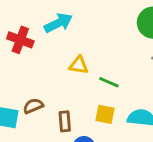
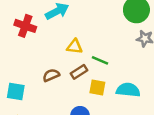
brown semicircle: (33, 106) -> (51, 75), moved
brown rectangle: (65, 121) -> (79, 72), moved, turned 63

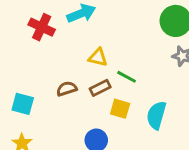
cyan semicircle: (128, 90) -> (156, 115), turned -85

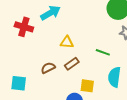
green line: (127, 77) -> (103, 52), moved
yellow square: (120, 109) -> (87, 86), moved

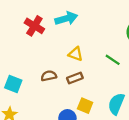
green line: (103, 52) -> (113, 60), moved

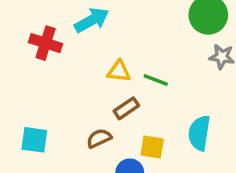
green line: (113, 60) -> (156, 80), moved
brown semicircle: (49, 76) -> (99, 138), moved

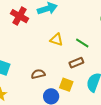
green line: (156, 80) -> (82, 43), moved
brown rectangle: (126, 108) -> (76, 63), moved

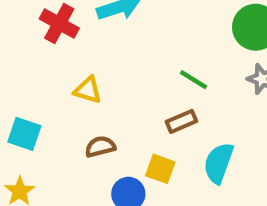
yellow triangle: (56, 40) -> (88, 90), moved

